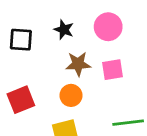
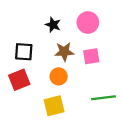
black square: (21, 40) -> (24, 52), moved

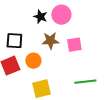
pink circle: (88, 22) -> (61, 15), moved
orange circle: (59, 76) -> (33, 61), moved

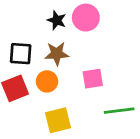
brown star: (50, 41) -> (57, 54), moved
pink square: (74, 45) -> (93, 79), moved

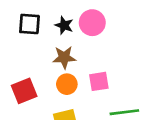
black square: (21, 54) -> (29, 24), moved
orange circle: (47, 81) -> (67, 84), moved

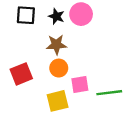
pink square: (99, 81) -> (80, 84), moved

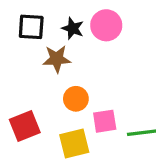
brown star: (56, 45) -> (57, 59), moved
red square: (21, 74) -> (25, 126), moved

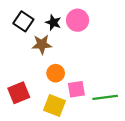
black square: (31, 27) -> (23, 21), turned 30
yellow square: (74, 144) -> (54, 105), turned 35

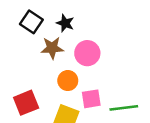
pink circle: (78, 20) -> (87, 53), moved

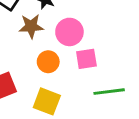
pink square: (91, 99) -> (86, 59), moved

